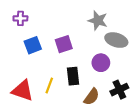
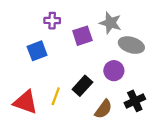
purple cross: (20, 18) -> (52, 21), moved
purple square: (64, 44) -> (82, 36), moved
black rectangle: (73, 76) -> (82, 86), turned 48

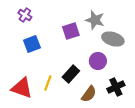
purple cross: (52, 21) -> (25, 15), moved, turned 32

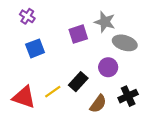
yellow line: (48, 83) -> (53, 92), turned 35

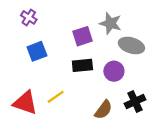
black rectangle: (78, 82) -> (82, 65), moved, turned 42

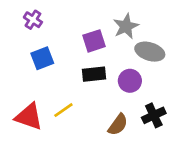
gray star: (110, 23) -> (126, 26), turned 30

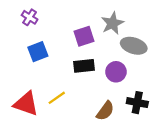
black cross: (154, 115) -> (137, 103), turned 36

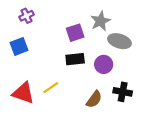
purple cross: (30, 17) -> (26, 16), turned 32
blue square: (38, 52) -> (19, 46), moved

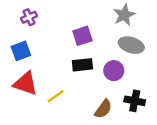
gray star: (100, 21) -> (124, 15), moved
red triangle: (23, 93) -> (26, 83), moved

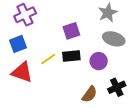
purple cross: (29, 17) -> (25, 15), size x1.5
yellow line: (56, 96) -> (48, 59), moved
black cross: (135, 101) -> (117, 87), turned -36

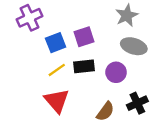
blue square: (18, 44) -> (56, 43), moved
red triangle: (22, 72) -> (57, 101), moved, turned 30

